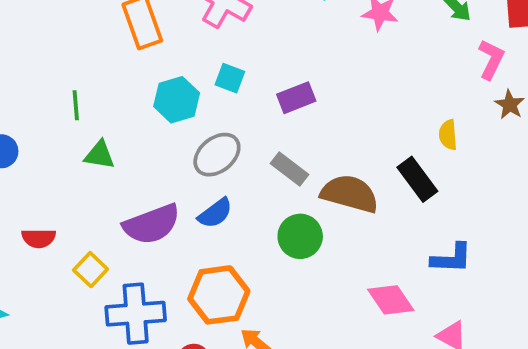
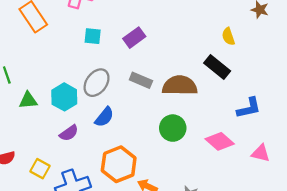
cyan hexagon: (177, 100) -> (64, 97), moved
purple semicircle: (152, 224) -> (69, 133), size x0.6
green circle: (300, 236) -> (173, 128), moved

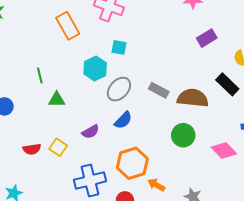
purple rectangle: (134, 38) -> (207, 38), moved
cyan hexagon: (64, 97) -> (95, 68), moved
yellow square: (40, 169) -> (58, 147), moved

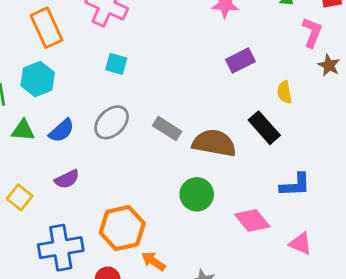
cyan hexagon: (95, 68) -> (38, 79), moved
blue semicircle: (123, 120) -> (62, 131), moved

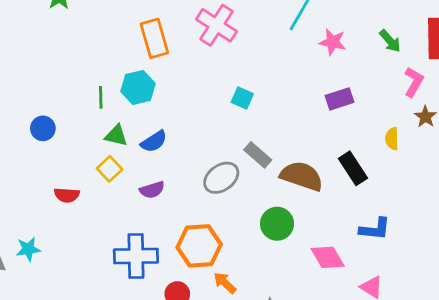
cyan square: (116, 64) -> (242, 98), moved
yellow semicircle: (284, 92) -> (392, 139), moved
gray ellipse: (112, 122) -> (221, 178), moved
yellow square: (20, 197) -> (110, 169), moved

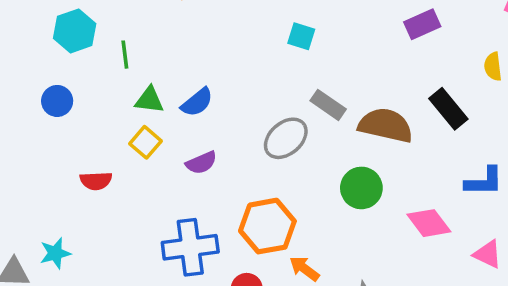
cyan hexagon: (138, 87) -> (75, 31), moved

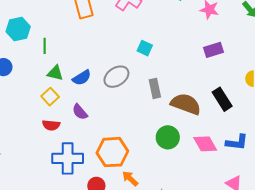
gray rectangle: (328, 105) -> (155, 88), turned 36
gray ellipse: (286, 138) -> (116, 77), moved
purple semicircle: (201, 163) -> (80, 112), turned 66
red semicircle: (96, 181) -> (51, 125), moved
pink diamond: (429, 223) -> (205, 144), moved

